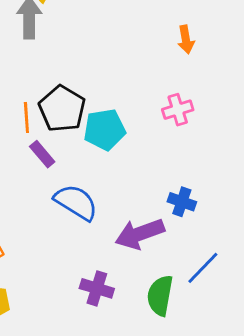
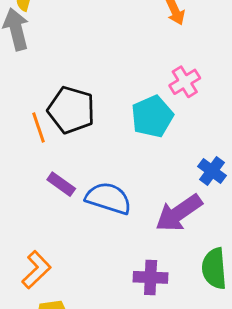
cyan pentagon: (105, 130) -> (152, 117), moved
purple rectangle: (42, 154) -> (61, 184), moved
blue cross: (182, 202) -> (212, 171), turned 32

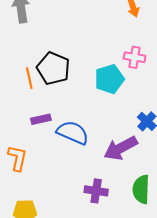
pink cross: (185, 82) -> (135, 57), turned 35
purple rectangle: (61, 184) -> (41, 119), turned -54
orange L-shape: (36, 270) -> (17, 158), moved, turned -40

